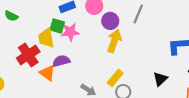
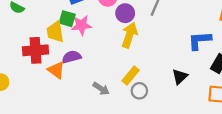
red cross: (28, 55) -> (36, 50), turned 30

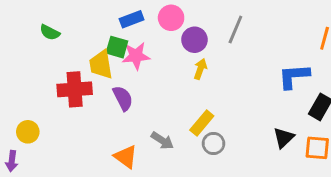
yellow arrow: (130, 35) -> (200, 69), size x0.6
purple semicircle: (72, 57) -> (123, 98), turned 78
orange triangle: (56, 70) -> (126, 157), moved
black triangle: (180, 77) -> (284, 138), moved

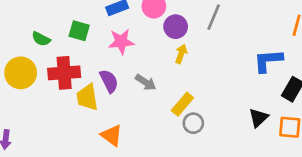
green semicircle: (50, 32) -> (41, 39), moved
green square: (117, 47) -> (79, 31), moved
yellow trapezoid: (101, 65) -> (87, 97), moved
yellow circle: (28, 132) -> (21, 73), moved, size x1.5
gray arrow: (162, 141) -> (146, 82), moved

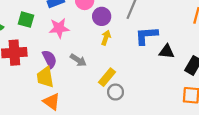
blue L-shape: (268, 61) -> (146, 36), moved
yellow trapezoid: (87, 97) -> (45, 77), moved
black triangle: (259, 118) -> (167, 52), moved, turned 49

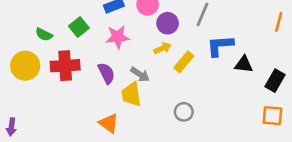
green square: (26, 20) -> (79, 27), turned 35
yellow arrow: (106, 38) -> (163, 48), moved, turned 48
yellow trapezoid: (45, 77) -> (131, 94), moved
yellow rectangle: (107, 77) -> (184, 62), moved

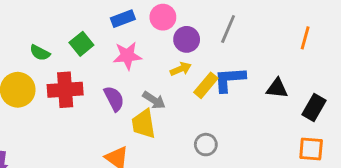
orange line: (279, 22) -> (305, 38), moved
blue L-shape: (220, 46) -> (230, 79), moved

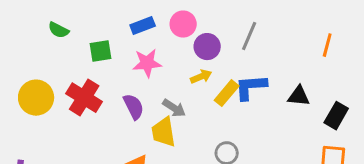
green square: (81, 44) -> (101, 51), turned 30
green semicircle: (40, 53) -> (59, 30), moved
red cross: (65, 90) -> (84, 98), turned 36

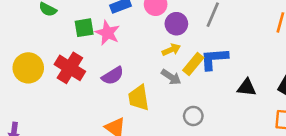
pink star: (147, 63) -> (108, 33), moved, turned 30
black triangle: (299, 96) -> (247, 87), moved
purple semicircle: (134, 107) -> (113, 76), turned 85
gray arrow: (174, 108) -> (171, 77), moved

